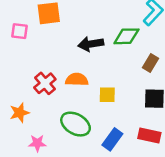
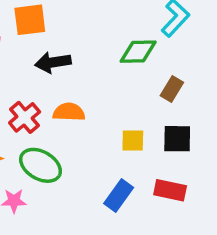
black arrow: (91, 44) -> (53, 62), moved
yellow square: (107, 95) -> (133, 140), moved
green ellipse: (76, 124) -> (40, 165), moved

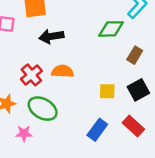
black square: (177, 139) -> (138, 90), turned -30
red rectangle: (170, 190) -> (133, 126), turned 30

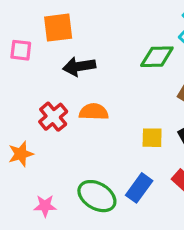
green ellipse: (43, 109) -> (97, 196), moved
pink star: (24, 133) -> (45, 206), moved

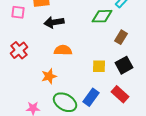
red cross: (53, 117) -> (19, 50), moved
orange star: (21, 154) -> (49, 76), moved

